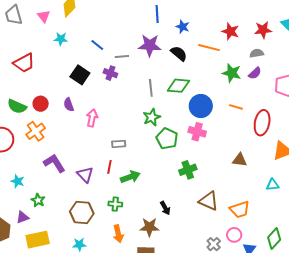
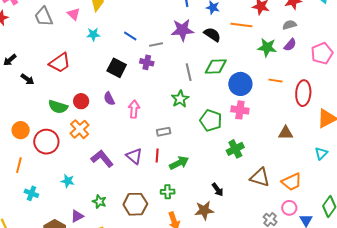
green star: (152, 117) -> (180, 99), moved
purple triangle: (85, 175) -> (134, 156), moved
cyan triangle: (273, 185) -> (321, 153), turned -32
green star: (38, 200) -> (99, 202), moved

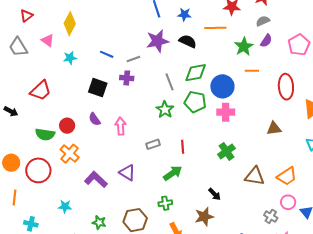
green star: (267, 47) -> (244, 46), turned -30
orange line: (275, 81) -> (252, 71), moved
green pentagon: (211, 120) -> (195, 102), moved
red line: (157, 156) -> (183, 147), moved

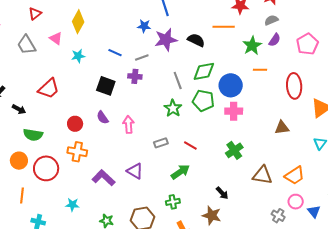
blue star: (184, 14) -> (144, 26), moved
green semicircle: (45, 134) -> (33, 135), moved
red line: (183, 147) -> (190, 145), turned -56
orange cross: (70, 154) -> (77, 152), turned -30
brown star: (204, 217) -> (212, 215), turned 30

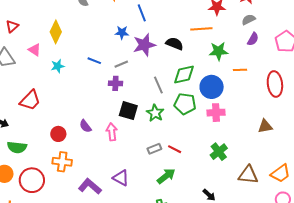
green star: (252, 46) -> (218, 51), moved, turned 30
black square: (106, 86) -> (128, 111), moved
gray rectangle: (161, 143) -> (154, 149), moved

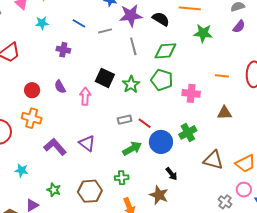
orange line: (240, 70) -> (222, 76), moved
purple cross: (115, 83) -> (63, 50), moved
gray line: (158, 85) -> (133, 46), moved
blue circle: (212, 87) -> (161, 142), moved
brown triangle: (265, 126) -> (224, 113), moved

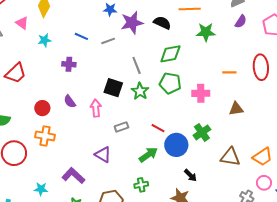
gray line: (133, 46) -> (137, 65), moved
gray rectangle: (125, 120) -> (121, 127), moved
purple L-shape: (55, 147) -> (73, 176), moved

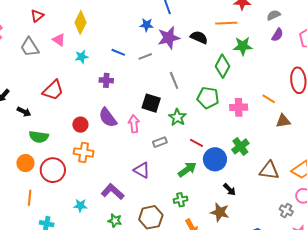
green diamond: (170, 54) -> (222, 66), moved, turned -50
orange line: (229, 72) -> (269, 99), moved, turned 32
green star: (140, 91) -> (177, 117), moved
purple semicircle: (70, 101) -> (108, 118), size x1.5
brown triangle: (236, 109) -> (283, 121), moved

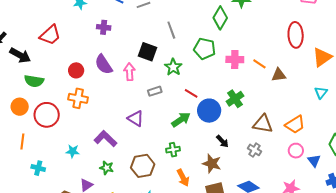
orange line: (269, 99) -> (259, 64), moved
black arrow: (24, 112) -> (20, 55), size x1.5
gray cross: (286, 210) -> (255, 150), moved

